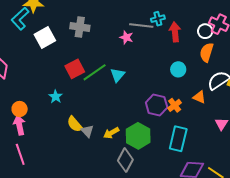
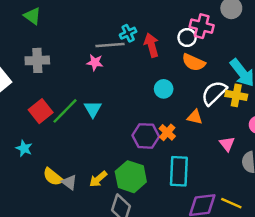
orange semicircle: (207, 52) -> (194, 62), turned -72

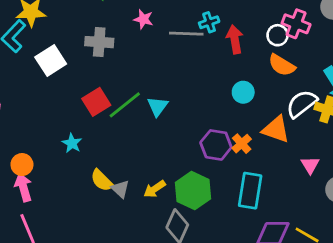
pink star: (95, 62) -> (143, 19), moved
orange triangle: (195, 117) -> (276, 129), size x1.5

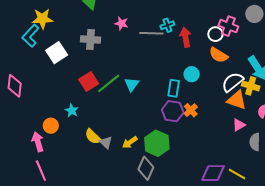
orange triangle: (276, 129) -> (237, 100), moved
orange circle: (22, 165) -> (51, 126), moved
pink triangle: (310, 165) -> (239, 125), turned 32
cyan rectangle: (250, 191) -> (174, 88), moved, size x0.7

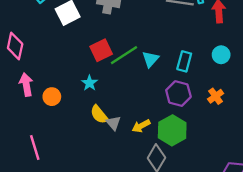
cyan rectangle: (174, 88) -> (184, 61), moved
cyan star: (72, 111) -> (90, 83), moved
purple hexagon: (173, 111) -> (178, 94), moved
pink arrow: (38, 142) -> (26, 85), moved

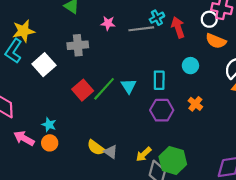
cyan star: (90, 83) -> (49, 125), moved
pink arrow: (26, 85) -> (24, 138), turned -36
yellow arrow: (141, 126) -> (144, 154), moved
green hexagon: (172, 130) -> (173, 161), moved

